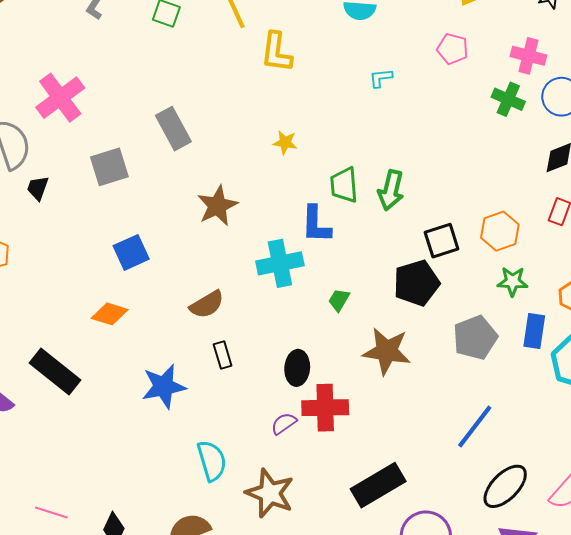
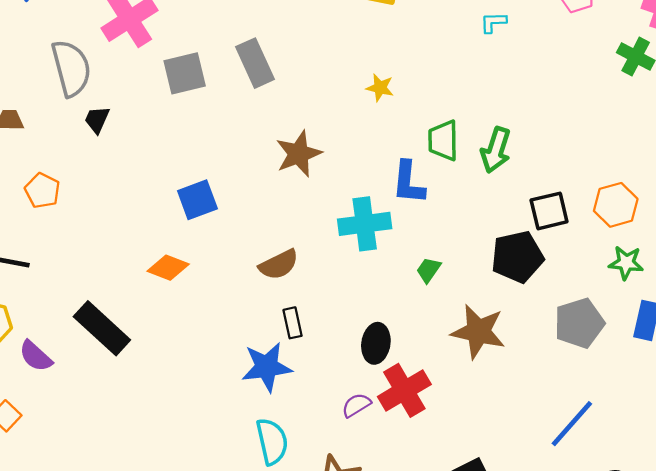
gray square: (109, 167) -> (185, 73), moved
blue star: (164, 386) -> (267, 367), moved
red cross: (325, 408) -> (404, 390), turned -33

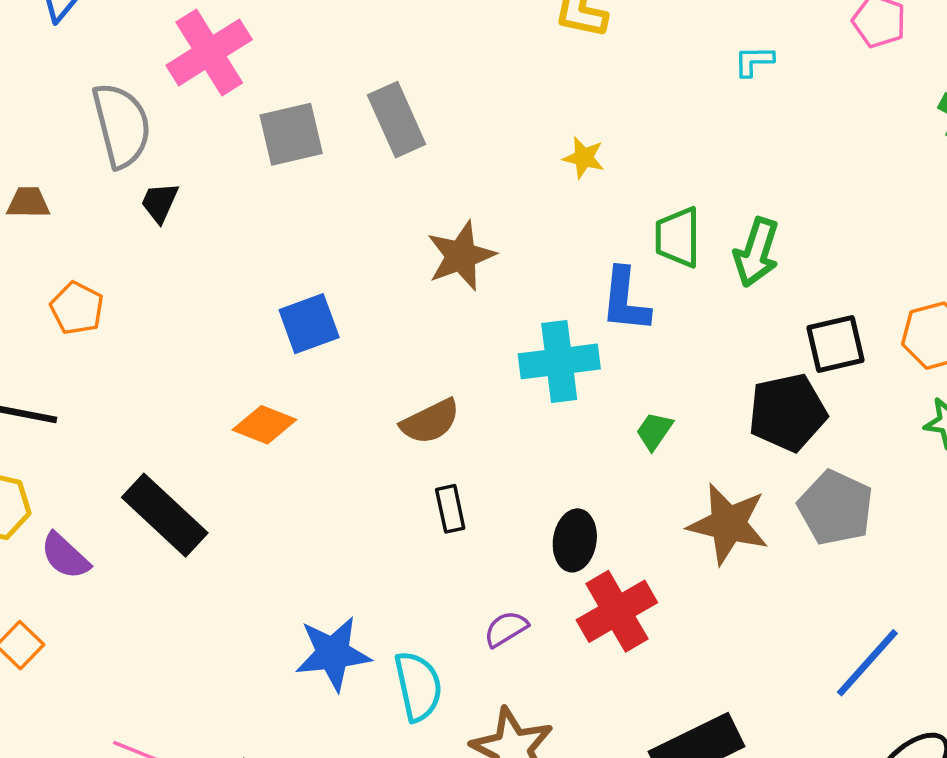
gray pentagon: (579, 323) -> (836, 508), moved, turned -30
blue star: (267, 367) -> (333, 654), moved
purple semicircle: (356, 405) -> (506, 629), moved

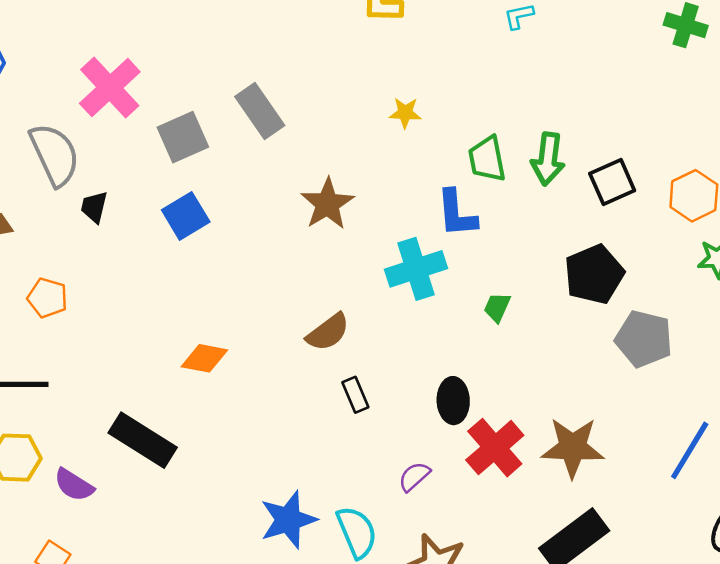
blue square: (309, 324) -> (186, 216), moved
black square: (836, 344) -> (612, 182), moved
brown star: (728, 524) -> (573, 447), moved

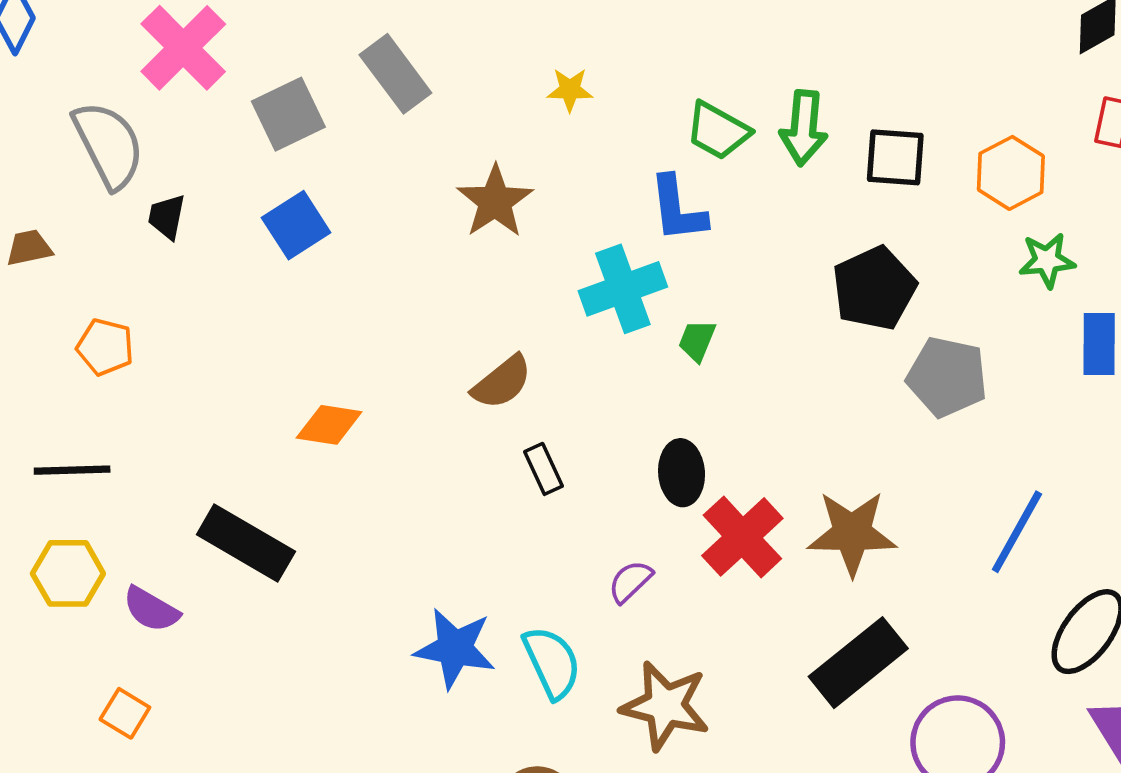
yellow star: (405, 113) -> (570, 90), moved
green trapezoid: (487, 159) -> (718, 131), turned -48
black square: (612, 182) -> (895, 157), turned 30
green trapezoid: (497, 307) -> (697, 341), moved
blue star: (288, 520) -> (455, 648), turned 30

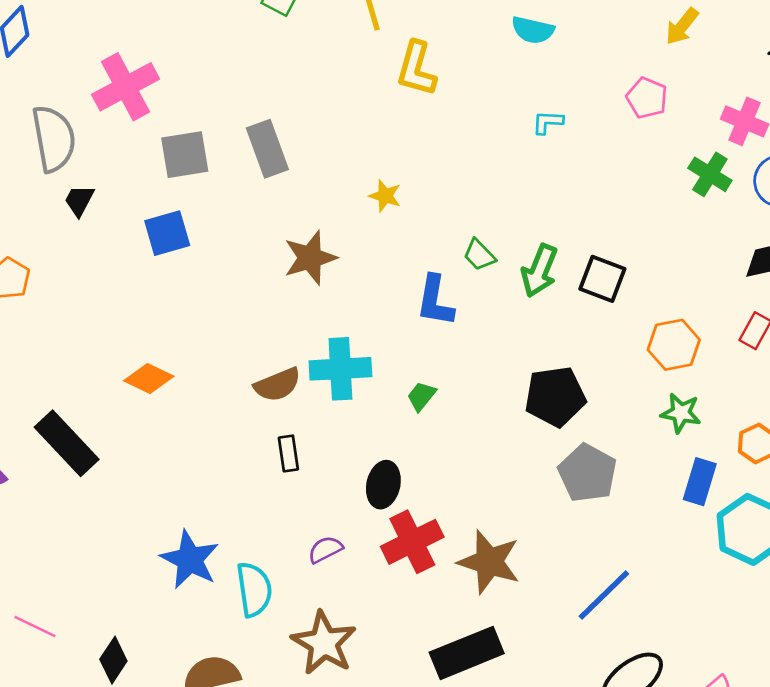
green trapezoid: (718, 131) -> (479, 255), size x0.7
black square: (895, 157) -> (602, 279), moved
cyan cross: (623, 289) -> (340, 369), moved

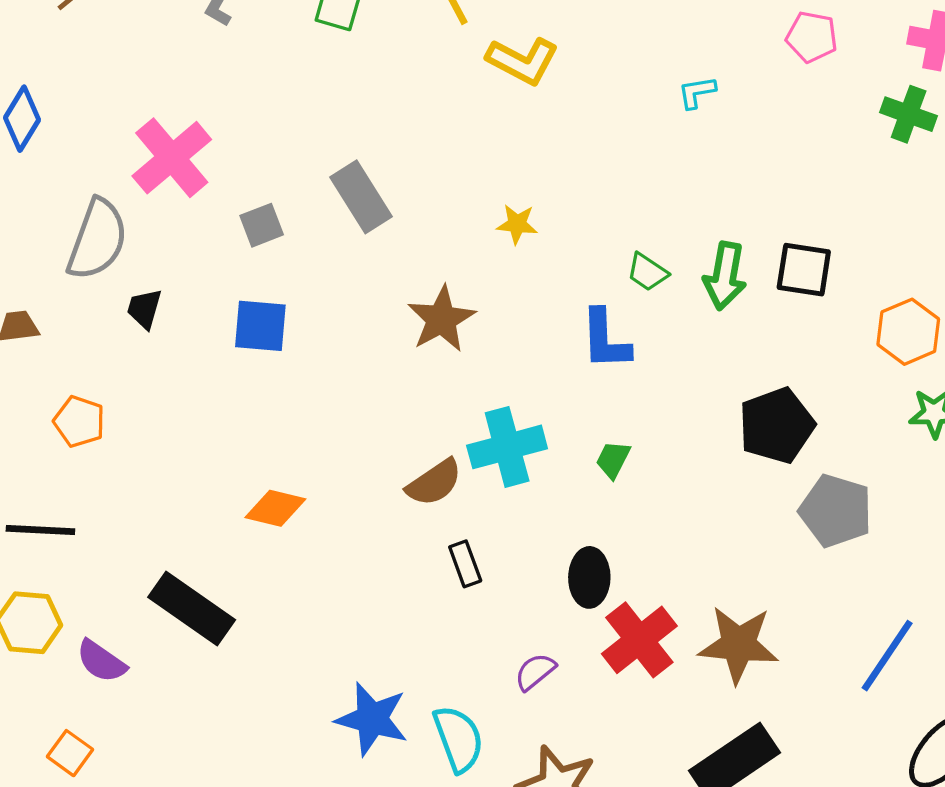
yellow L-shape: (416, 69) -> (523, 61), turned -66
gray semicircle: (54, 139) -> (97, 239), turned 42
gray square: (185, 155) -> (262, 225), size x0.7
blue square: (167, 233) -> (260, 326), turned 33

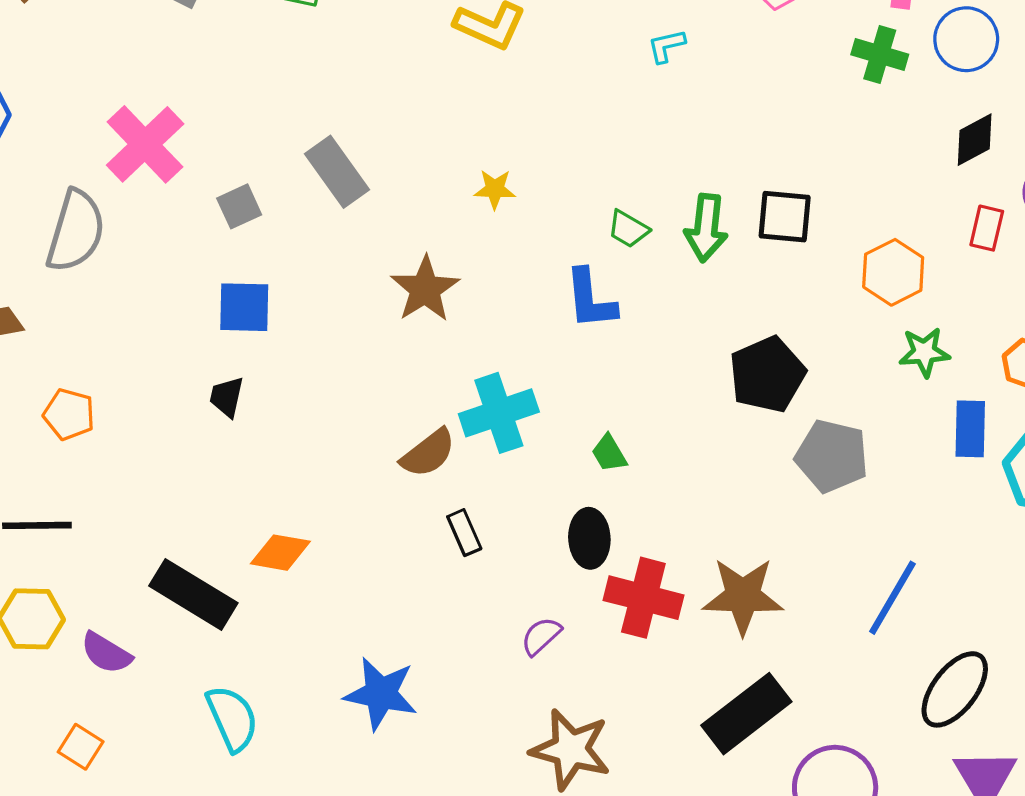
black trapezoid: (144, 309) -> (227, 397), moved
green trapezoid: (613, 460) -> (609, 453), moved, turned -54
orange diamond: (275, 508) -> (280, 553), moved
red cross: (639, 640) -> (643, 598), turned -34
cyan semicircle: (458, 739) -> (232, 718), moved

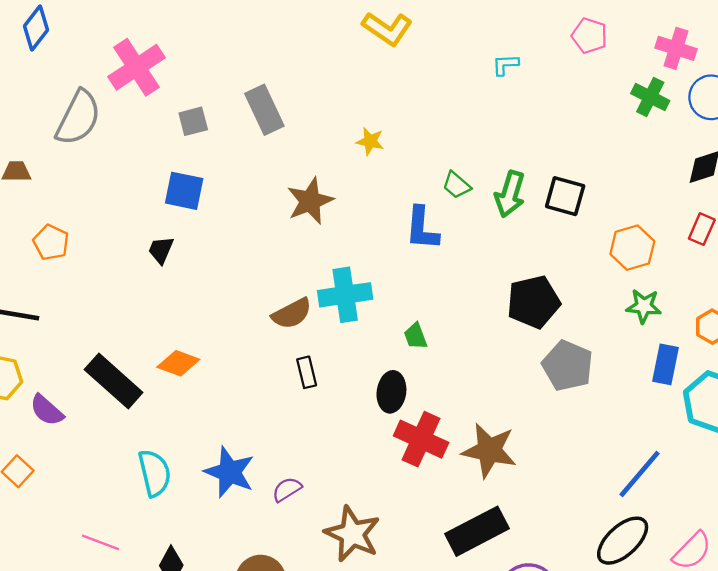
blue line: (892, 598) -> (639, 474), moved
purple semicircle: (541, 636) -> (287, 489), moved
cyan semicircle: (232, 718) -> (155, 473), moved

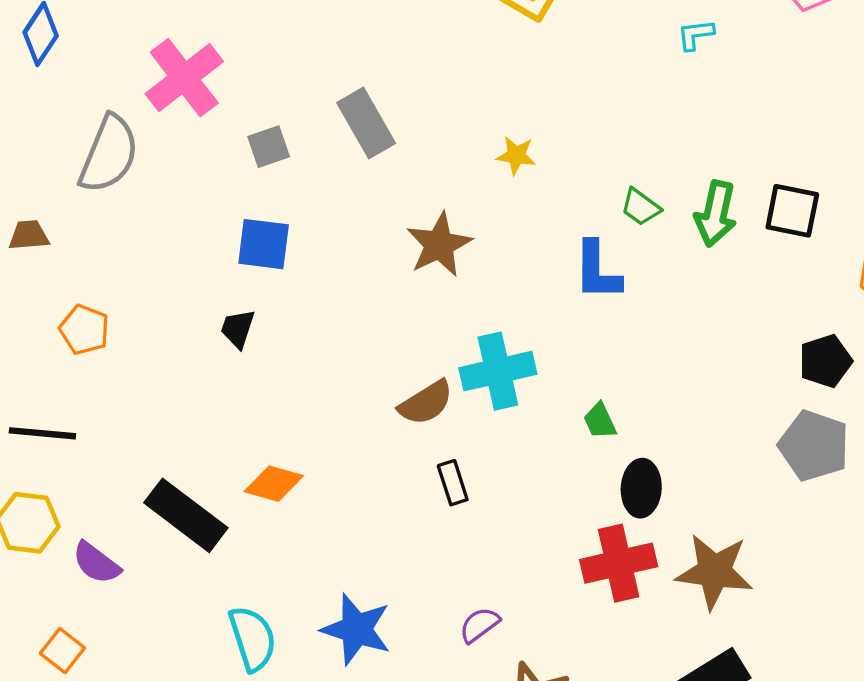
black pentagon: (533, 302) -> (825, 361), moved, size x0.7
black ellipse: (391, 392) -> (641, 488), moved
red cross: (421, 439) -> (619, 563), turned -33
purple semicircle: (287, 489) -> (479, 625), moved

